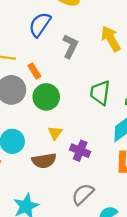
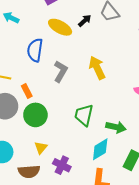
blue semicircle: (40, 25) -> (35, 50), turned -30

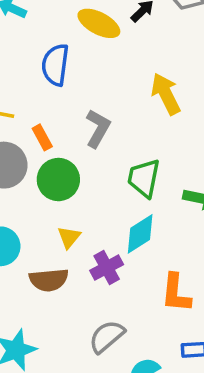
gray L-shape: (61, 71) -> (98, 128), moved
cyan diamond: (100, 149) -> (140, 234), moved
purple cross: (62, 165) -> (107, 268), turned 36

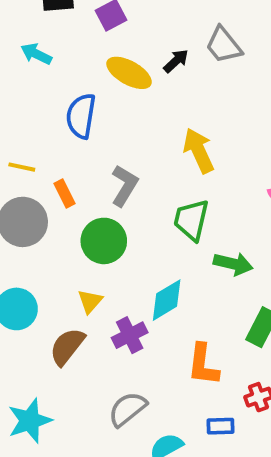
green trapezoid: (144, 178) -> (191, 220), moved
green circle: (58, 180) -> (104, 241), moved
brown semicircle: (49, 280) -> (67, 347), turned 132

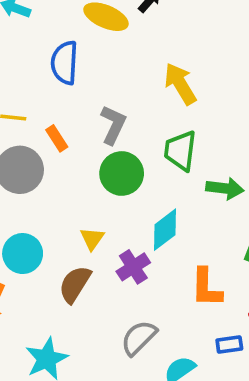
green circle: (104, 241) -> (122, 173), moved

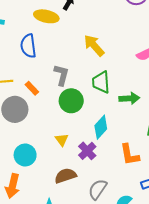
brown semicircle: (75, 284) -> (65, 176), moved, turned 50

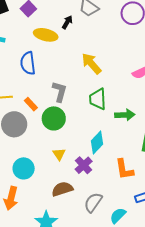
green circle: (71, 101) -> (54, 118), moved

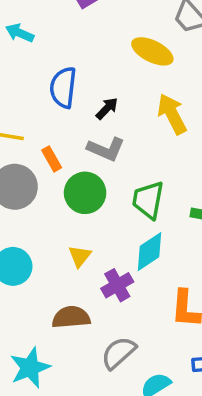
black arrow: (67, 22) -> (107, 108), moved
yellow ellipse: (46, 35) -> (152, 51), moved
gray L-shape: (60, 92) -> (106, 149), turned 85
green trapezoid: (98, 99) -> (148, 200), moved

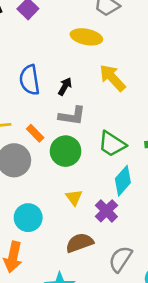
green trapezoid: (148, 200) -> (112, 144), turned -52

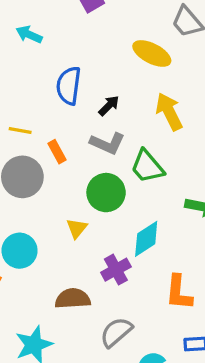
green trapezoid: (112, 144) -> (147, 167), moved
green circle: (66, 151) -> (106, 193), moved
yellow triangle: (74, 197) -> (77, 228), moved

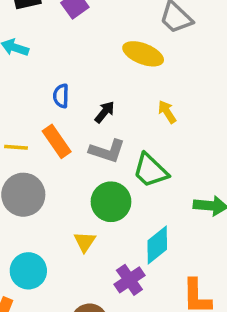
blue semicircle: (69, 86) -> (61, 96), size x0.6
yellow arrow: (169, 112) -> (167, 112), size x0.6
orange rectangle: (57, 152) -> (57, 141), moved, size x1.4

